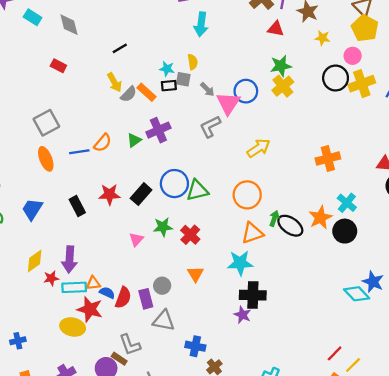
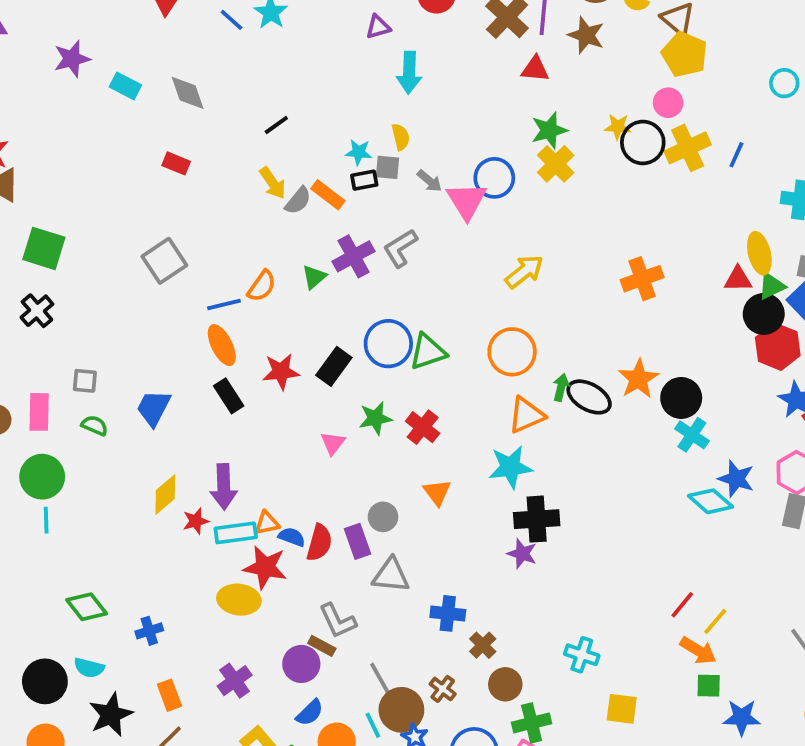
yellow star: (322, 38) -> (618, 127), moved
gray L-shape: (210, 127) -> (400, 248), moved
orange ellipse: (46, 159) -> (222, 345), moved
cyan cross: (347, 203) -> (692, 435), moved

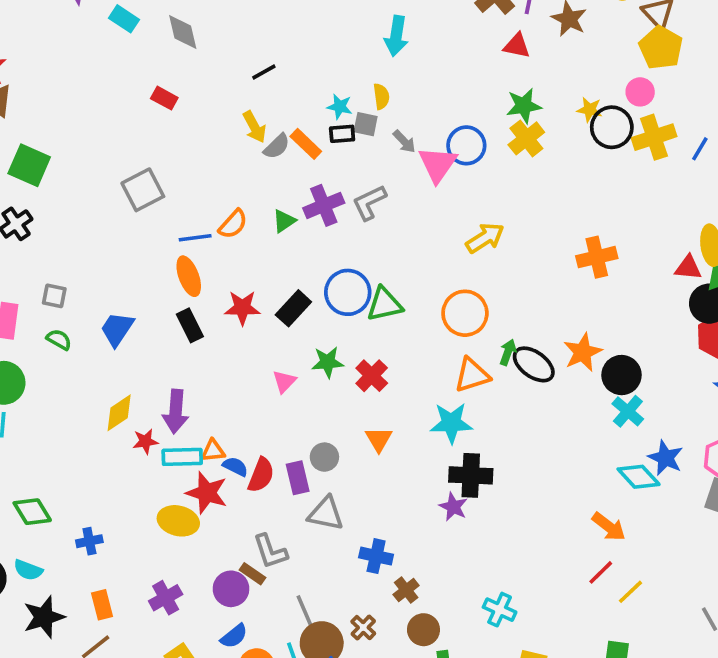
orange arrow: (698, 651) -> (609, 527), moved

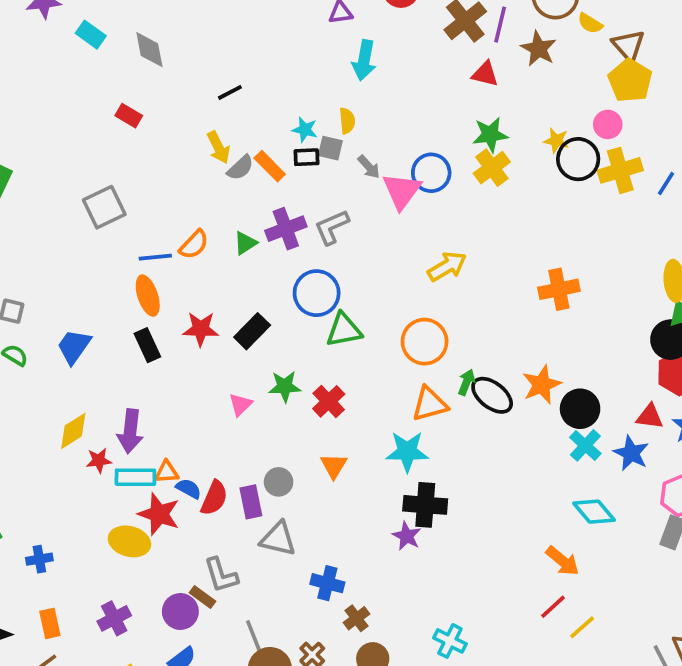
red triangle: (688, 268) -> (650, 417), moved
blue circle: (348, 292) -> (317, 293), moved
blue star: (665, 458) -> (631, 453), moved

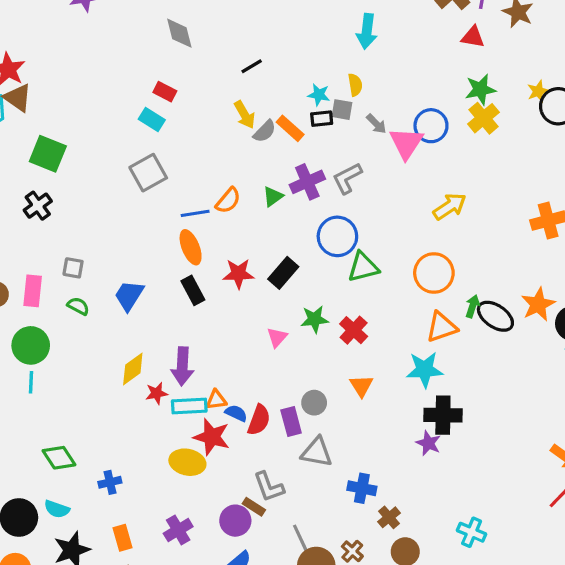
cyan rectangle: (91, 35) -> (152, 120), moved
yellow star: (556, 141) -> (538, 91), turned -30

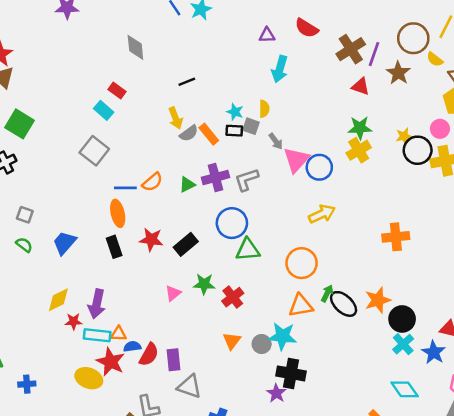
blue circle: (431, 126) -> (319, 167), moved
gray square: (148, 173) -> (94, 151), turned -32
gray circle: (314, 403) -> (262, 344), moved
blue semicircle: (236, 413) -> (132, 346), turned -42

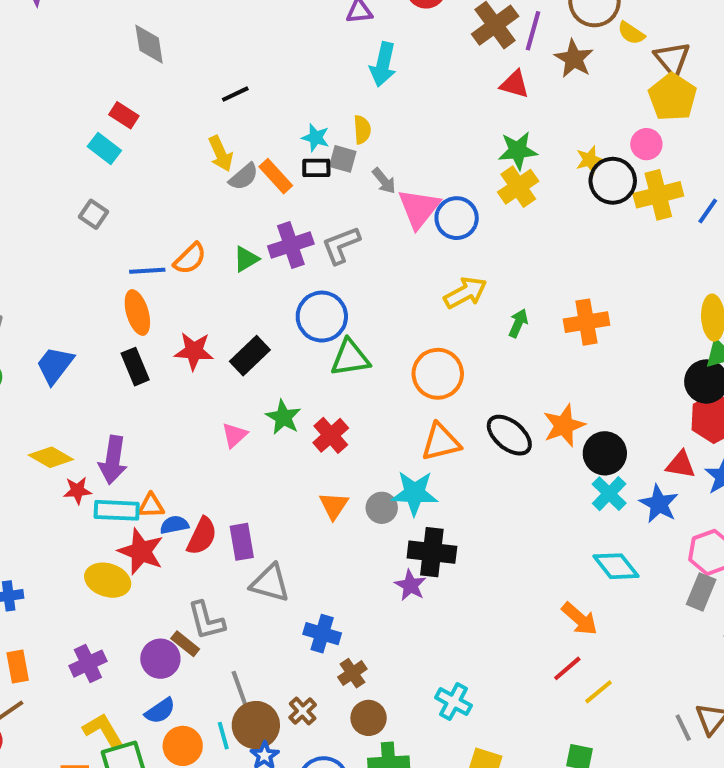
gray square: (94, 151) -> (94, 214), size x0.6
green star: (204, 284) -> (283, 417), turned 30
green arrow: (327, 293) -> (518, 323), moved
yellow diamond: (58, 300) -> (51, 457), turned 60

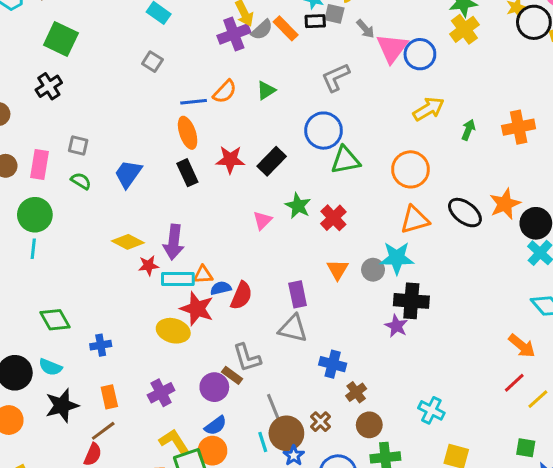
purple cross: (291, 245) -> (234, 34), moved
purple rectangle: (242, 542) -> (298, 294), moved
orange circle: (183, 746) -> (212, 451), moved

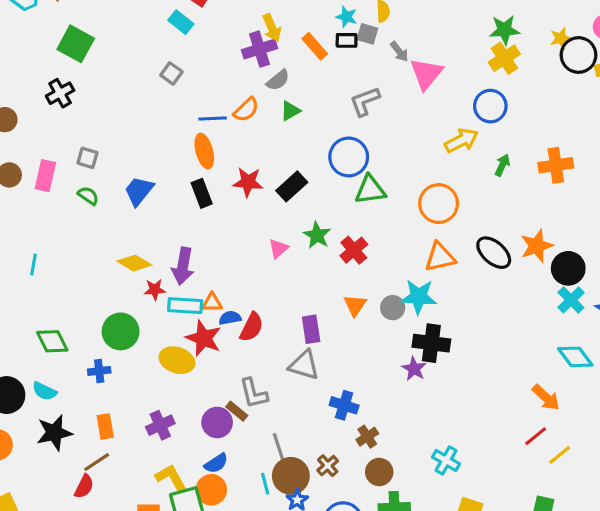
gray semicircle: (262, 30) -> (278, 80), moved
blue circle: (420, 54) -> (490, 106), moved
green circle: (35, 215) -> (121, 331), moved

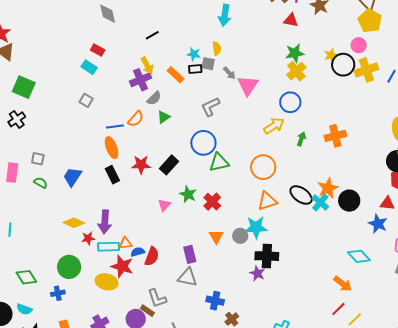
cyan cross: (571, 300) -> (320, 202), moved

